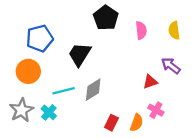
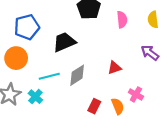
black trapezoid: (80, 54) -> (64, 42), turned 35
red triangle: (150, 82) -> (115, 68), moved
orange semicircle: (137, 123) -> (118, 106), turned -42

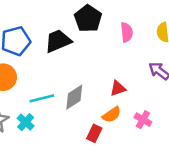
black trapezoid: (64, 42) -> (58, 41), moved
orange semicircle: (118, 106) -> (112, 115), moved, turned 77

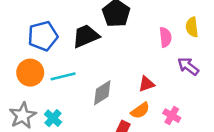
pink semicircle: (127, 32) -> (165, 37), moved
cyan line: (42, 98) -> (63, 76), moved

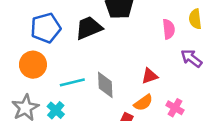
cyan line: (63, 76) -> (72, 82), moved
gray diamond: (102, 93) -> (105, 85), turned -60

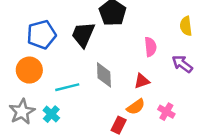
black trapezoid: (89, 28) -> (83, 35), turned -44
pink semicircle: (169, 29) -> (150, 47), moved
gray diamond: (105, 85) -> (104, 75), moved

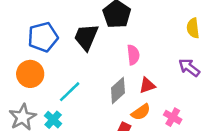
pink semicircle: (150, 47) -> (133, 55), moved
gray diamond: (104, 75) -> (118, 90), moved, turned 50
cyan line: (67, 87) -> (70, 92), turned -30

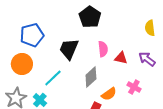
black trapezoid: (86, 37) -> (69, 49), moved
red triangle: (147, 85) -> (121, 58), moved, turned 32
pink cross: (173, 117) -> (134, 87), moved

